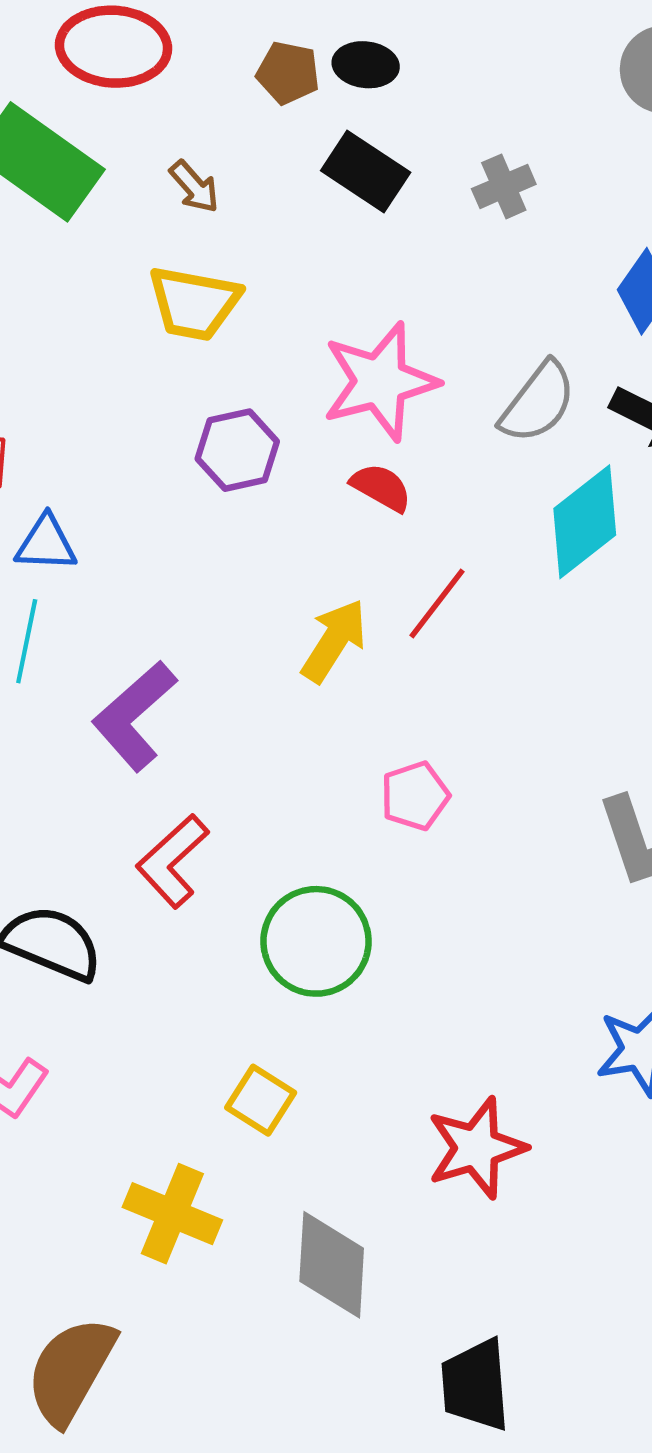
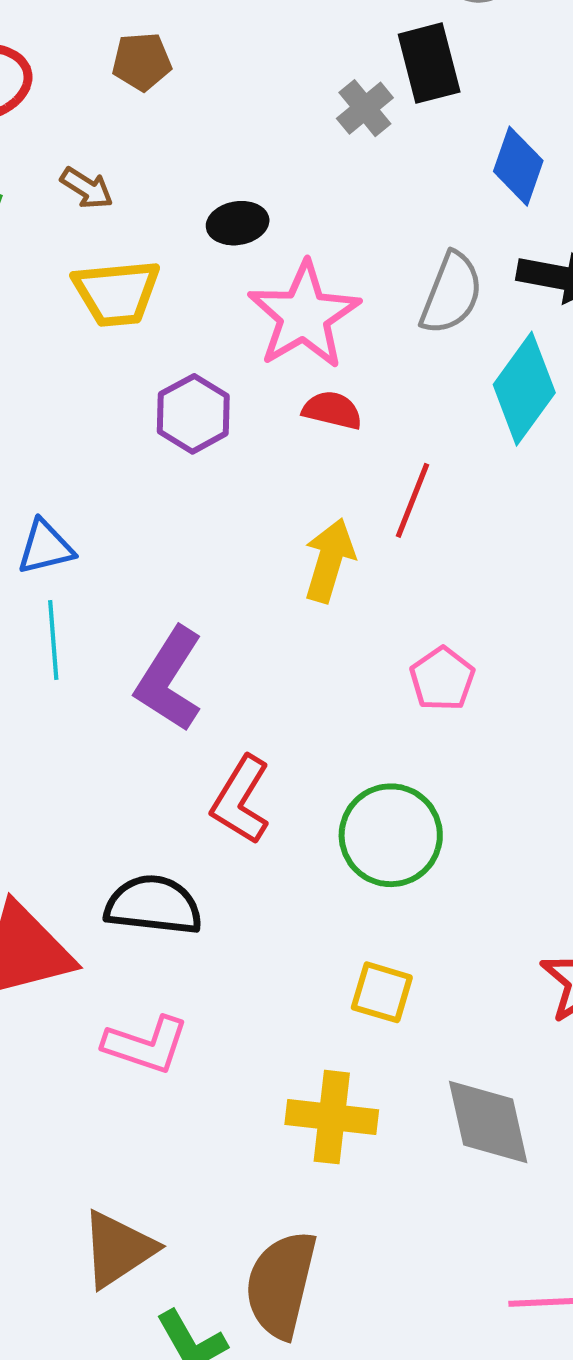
black ellipse: (366, 65) -> (238, 223), moved
black rectangle: (366, 171) -> (429, 63), moved, turned 58

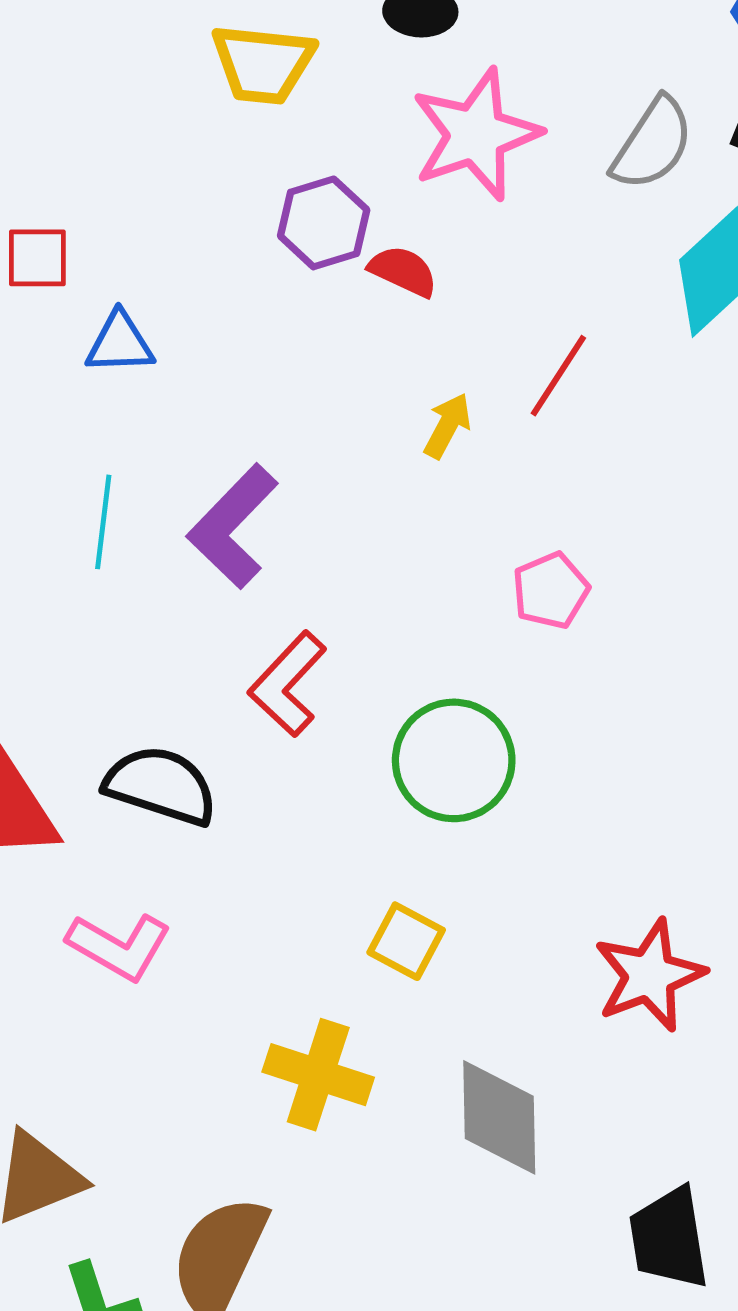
red semicircle: (332, 410) -> (403, 271), moved
yellow arrow: (329, 560) -> (447, 426), size x0.7
cyan line: (53, 640) -> (103, 522), moved

